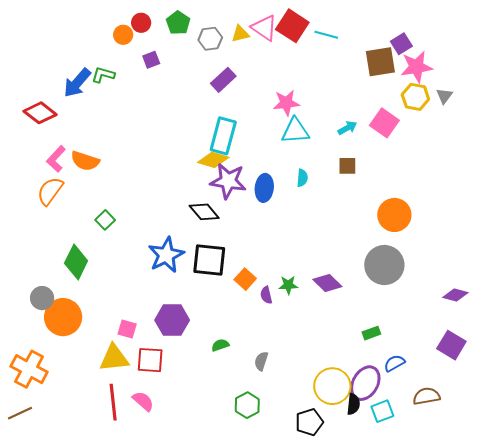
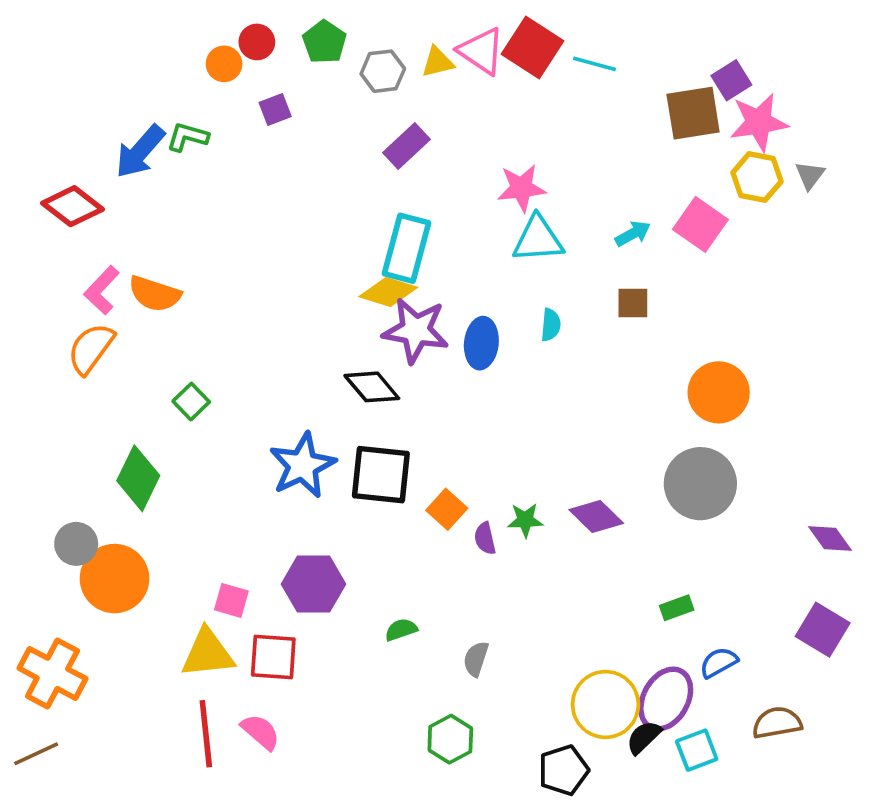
purple diamond: (455, 295) -> (830, 538), turned 40
black semicircle: (353, 404) -> (644, 737), turned -140

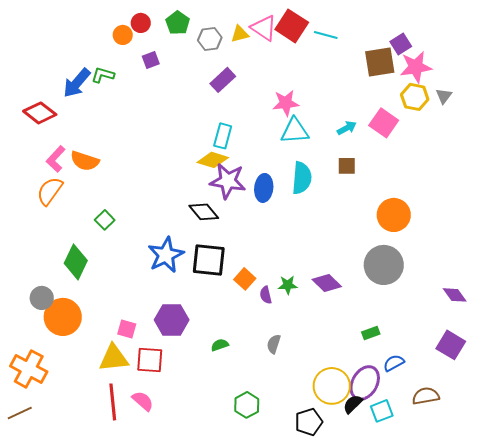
cyan rectangle: (407, 248) -> (223, 136), size x0.7
cyan semicircle: (551, 325) -> (302, 178), size x1.8
gray semicircle: (476, 659) -> (274, 344), moved

